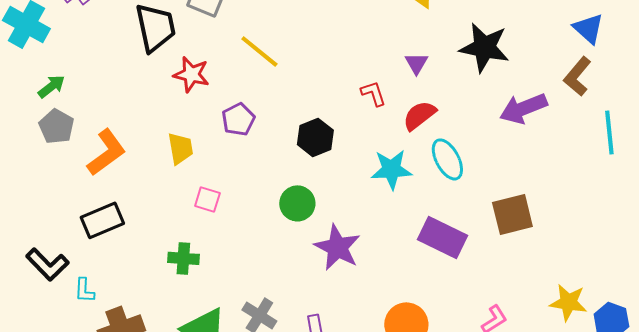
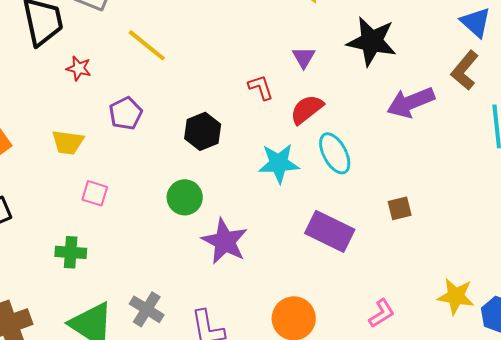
red star: (191, 74) -> (79, 68), size x0.7
yellow trapezoid: (180, 148) -> (68, 142), turned 108
brown square: (512, 214) -> (400, 208), size x0.6

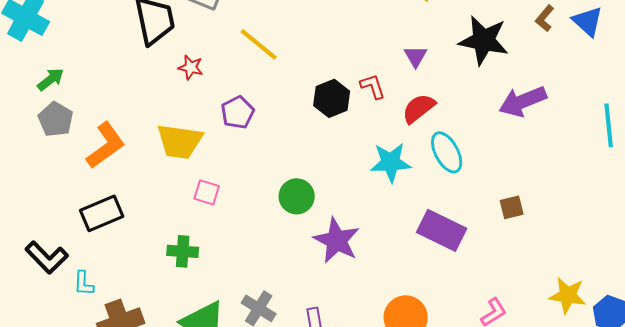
brown L-shape: (465, 70) -> (545, 18), moved, size x0.7
black hexagon: (203, 131) -> (332, 98), moved
yellow trapezoid: (68, 142) -> (180, 141), size x1.4

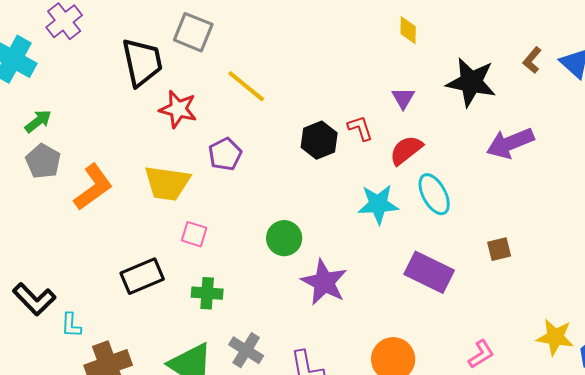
red star: (191, 67) -> (178, 109), size x1.5
black rectangle: (102, 213) -> (142, 276), moved
green cross: (183, 251) -> (207, 293), moved

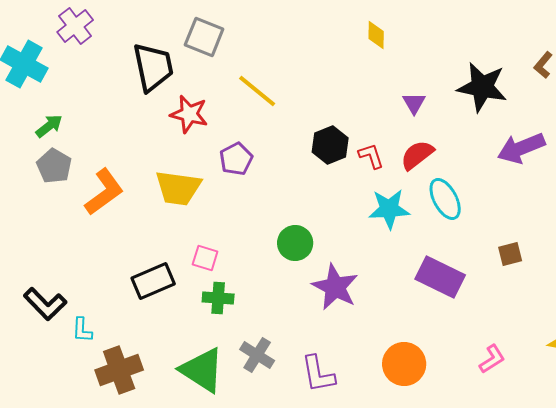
yellow diamond: (408, 30) -> (376, 35), moved
red L-shape: (360, 128) -> (371, 156), moved
pink square: (194, 234) -> (205, 258), moved

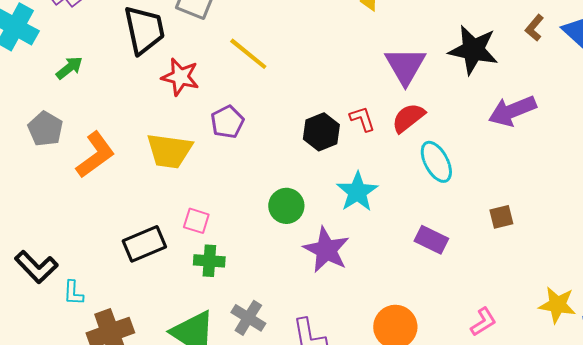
purple triangle: (414, 103) -> (405, 66), size x1.8
green arrow: (49, 126) -> (69, 68), moved
black hexagon: (330, 145) -> (321, 132), moved
cyan star: (389, 209) -> (357, 192), moved, turned -30
purple rectangle: (440, 277) -> (431, 240), size x0.7

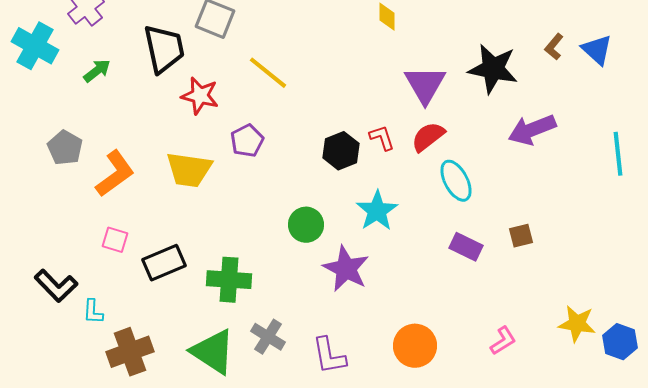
green arrow: (69, 68) -> (97, 71), moved
pink square: (196, 221) -> (115, 240), moved
purple rectangle: (431, 240) -> (466, 247), moved
green cross: (209, 261) -> (229, 280), size x1.4

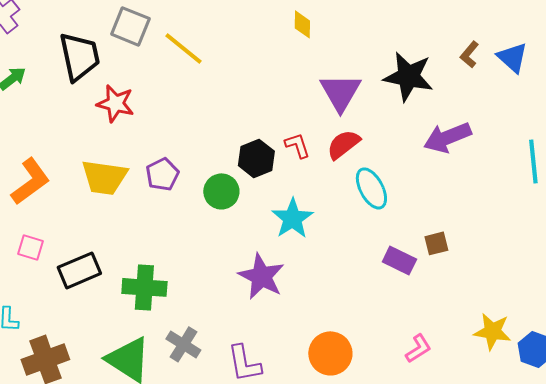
yellow line: (268, 73) -> (183, 48), moved
purple pentagon: (247, 141) -> (162, 174), moved
green circle: (306, 225) -> (221, 191), moved
purple rectangle: (466, 247) -> (399, 260), moved

